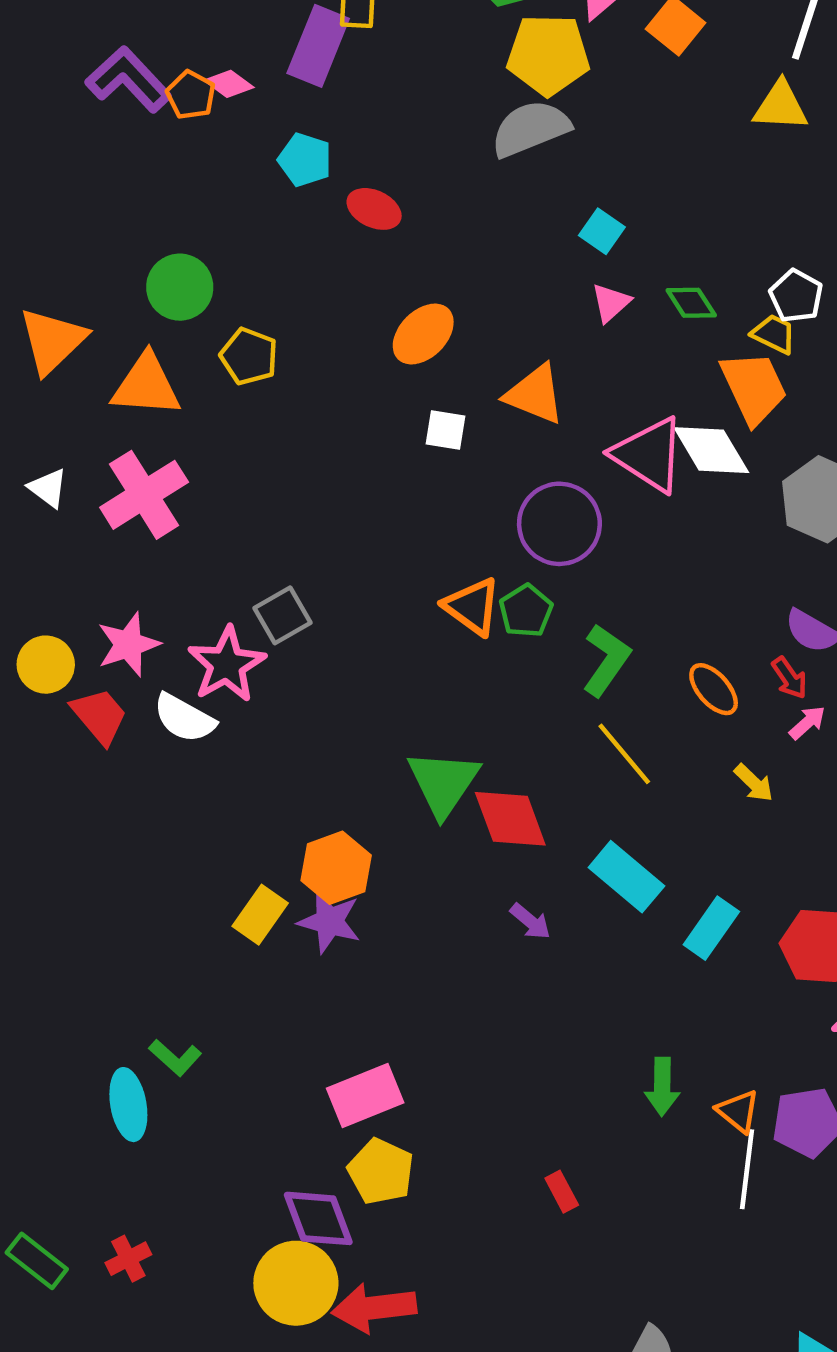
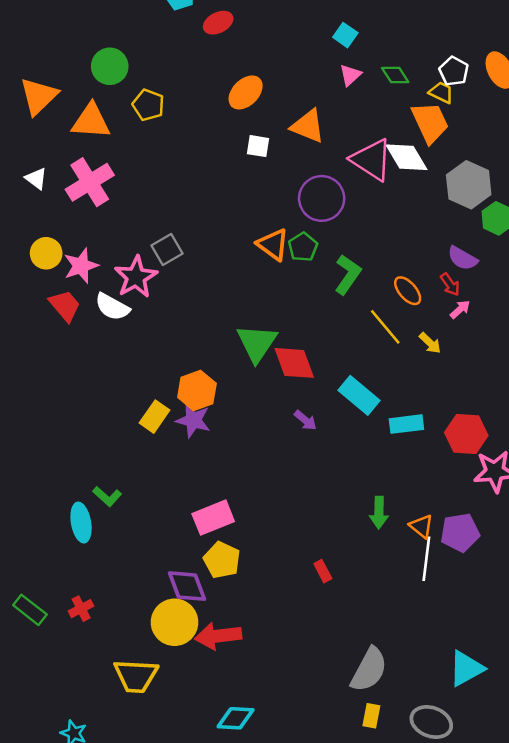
red ellipse: (374, 209) -> (218, 23), turned -52
yellow circle: (46, 665) -> (46, 253), moved
yellow line: (624, 754) -> (385, 327), moved
cyan rectangle: (711, 928) -> (406, 424), turned 48

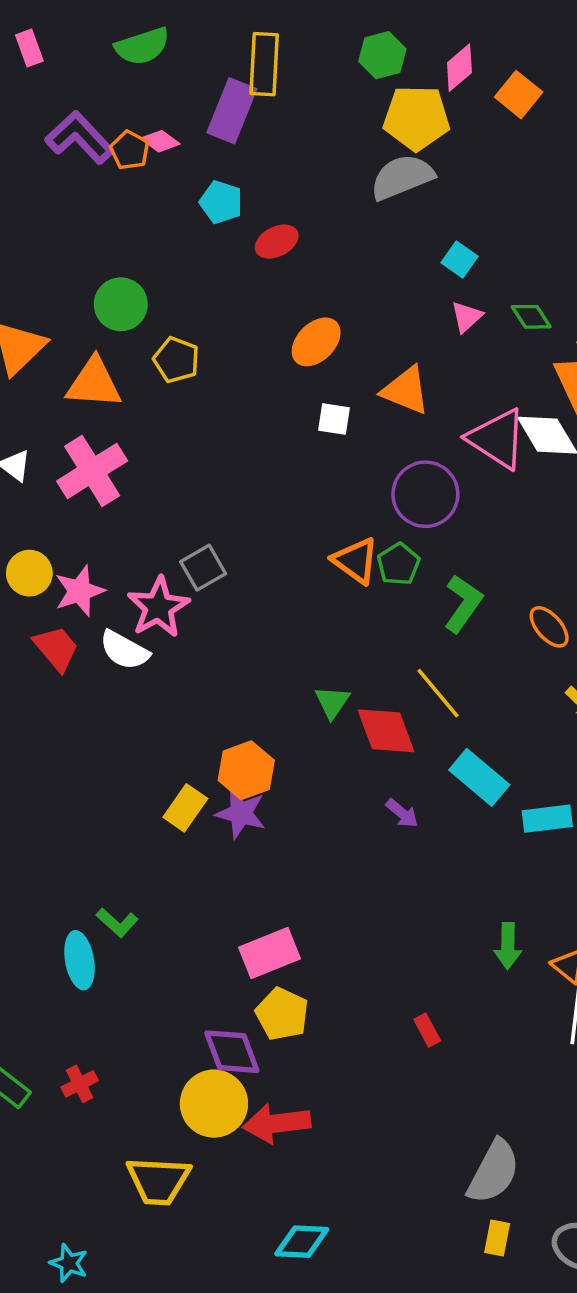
yellow line: (385, 327) -> (438, 693), moved
green triangle: (257, 343) -> (332, 702), size x0.6

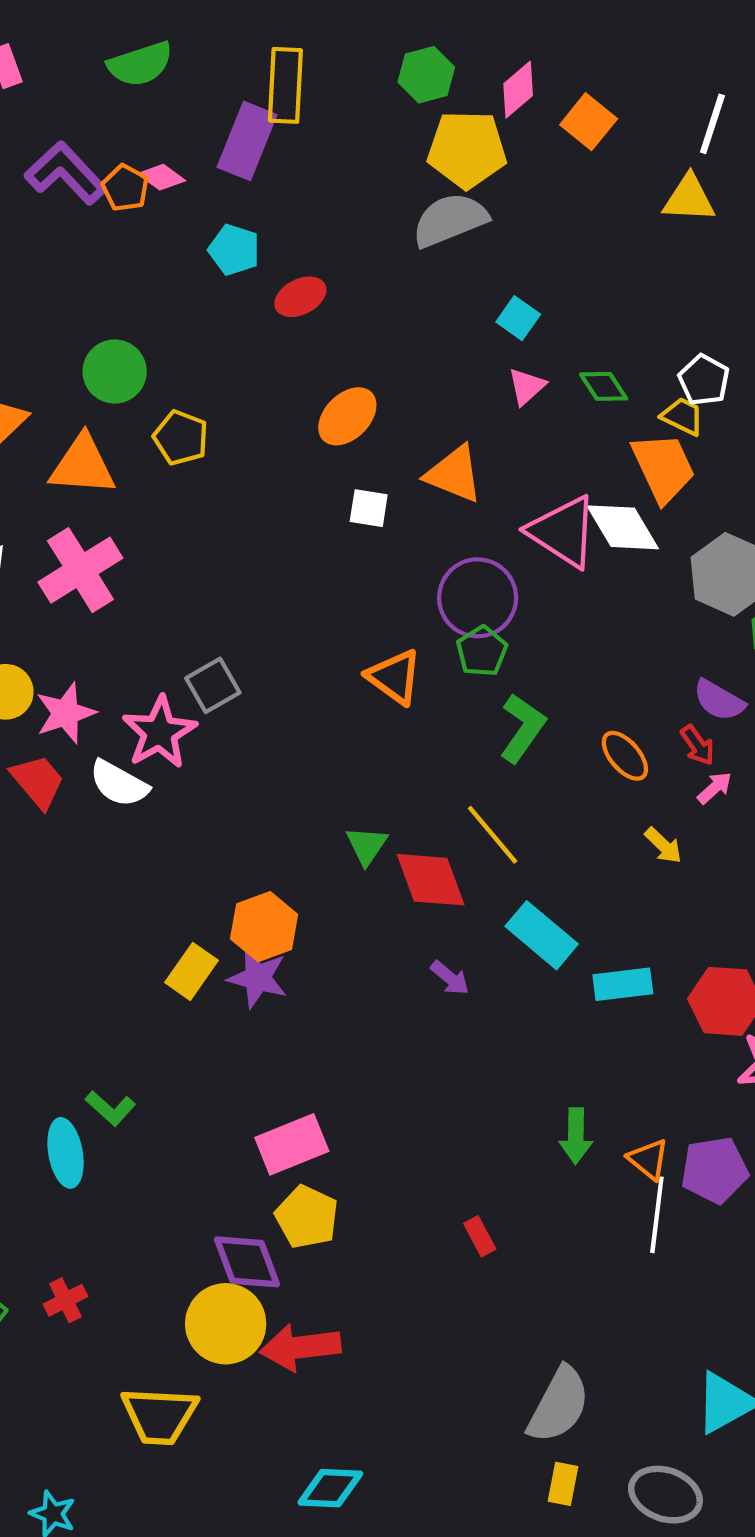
green pentagon: (399, 564) -> (482, 651), moved

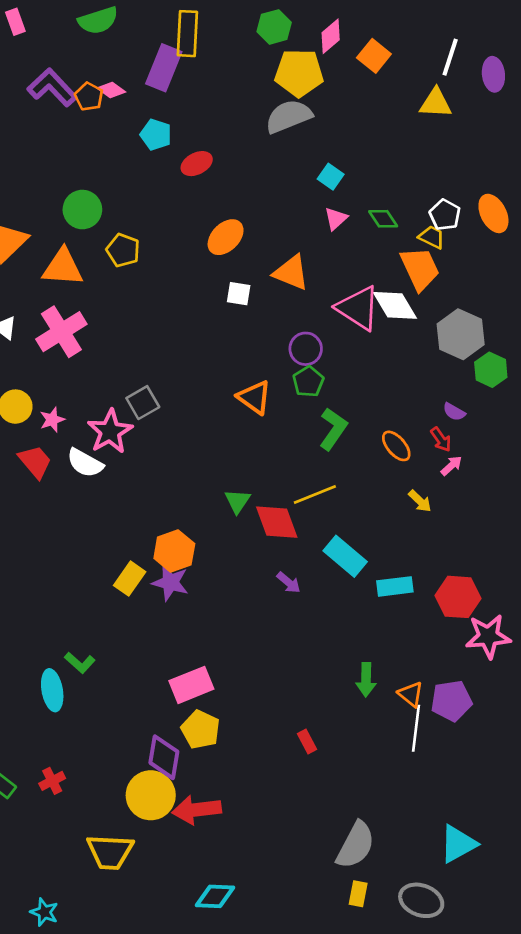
purple circle: (478, 598) -> (306, 349), size x0.7
purple semicircle: (719, 700) -> (454, 412), size x0.7
pink star: (66, 713) -> (52, 420), size x0.7
yellow line: (493, 835) -> (315, 495), turned -72
purple diamond: (247, 1262) -> (164, 757), turned 30

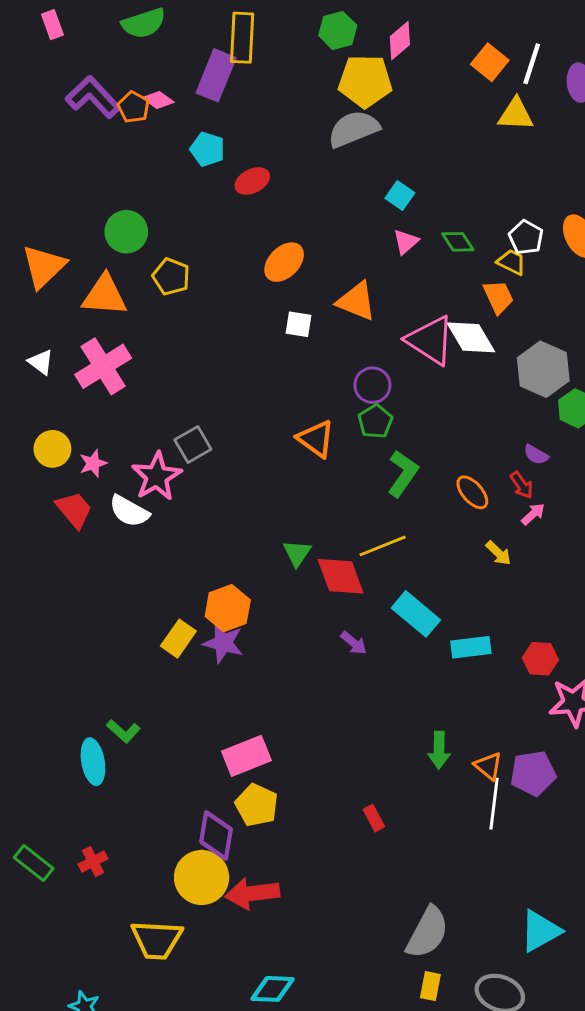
orange square: (374, 56) -> (490, 62), moved
orange trapezoid: (420, 269) -> (498, 297), size x0.7
red hexagon: (458, 597) -> (540, 659), size x0.7

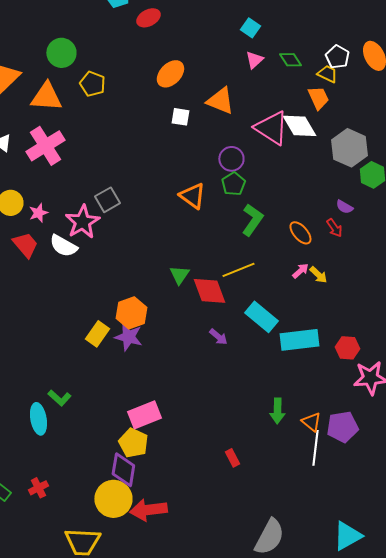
pink arrow: (533, 514) -> (300, 271), moved
cyan rectangle: (471, 647) -> (299, 340), size x1.4
yellow pentagon: (257, 805) -> (133, 443), moved

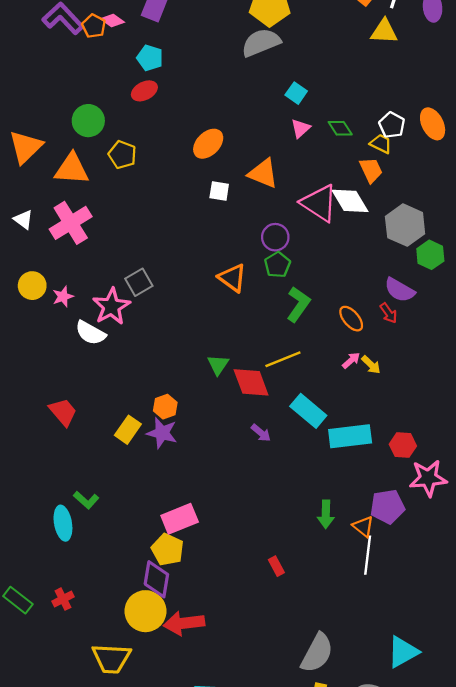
red ellipse: (148, 18) -> (144, 91), moved
purple semicircle: (344, 207) -> (400, 290), size x1.6
red trapezoid: (25, 245) -> (63, 412), moved
orange hexagon: (131, 313) -> (165, 407), size x0.7
purple pentagon: (342, 427) -> (387, 507), moved

